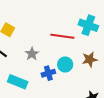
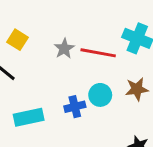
gray star: (32, 54) -> (64, 49), moved
cyan rectangle: (18, 82) -> (29, 117), turned -36

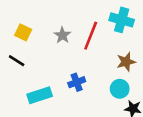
red line: (98, 53) -> (91, 36), turned -72
cyan circle: (100, 95) -> (120, 89), moved

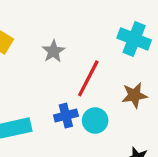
red line: (91, 36) -> (88, 78), moved
cyan circle: (120, 89) -> (95, 121), moved

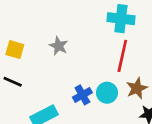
red line: (88, 78) -> (122, 56), moved
brown star: (134, 95) -> (137, 88), moved

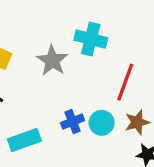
cyan cross: (121, 19) -> (91, 39), moved
gray star: (59, 46) -> (52, 60), size x1.4

